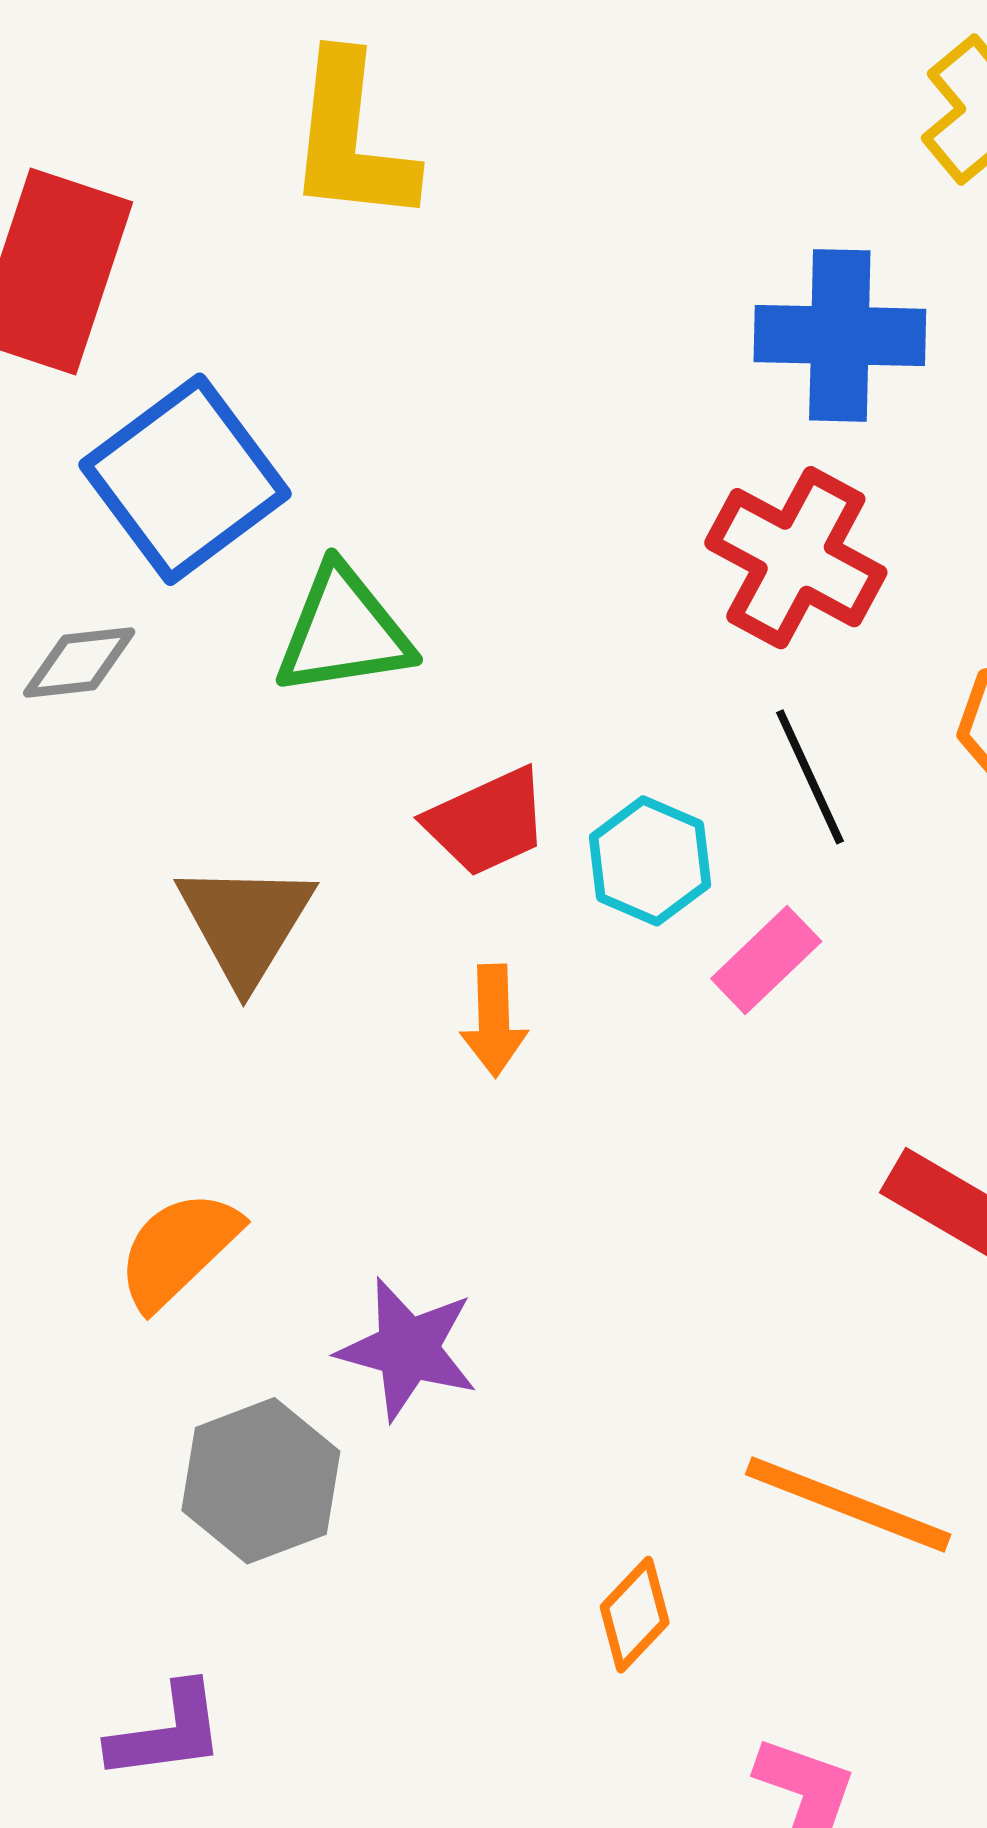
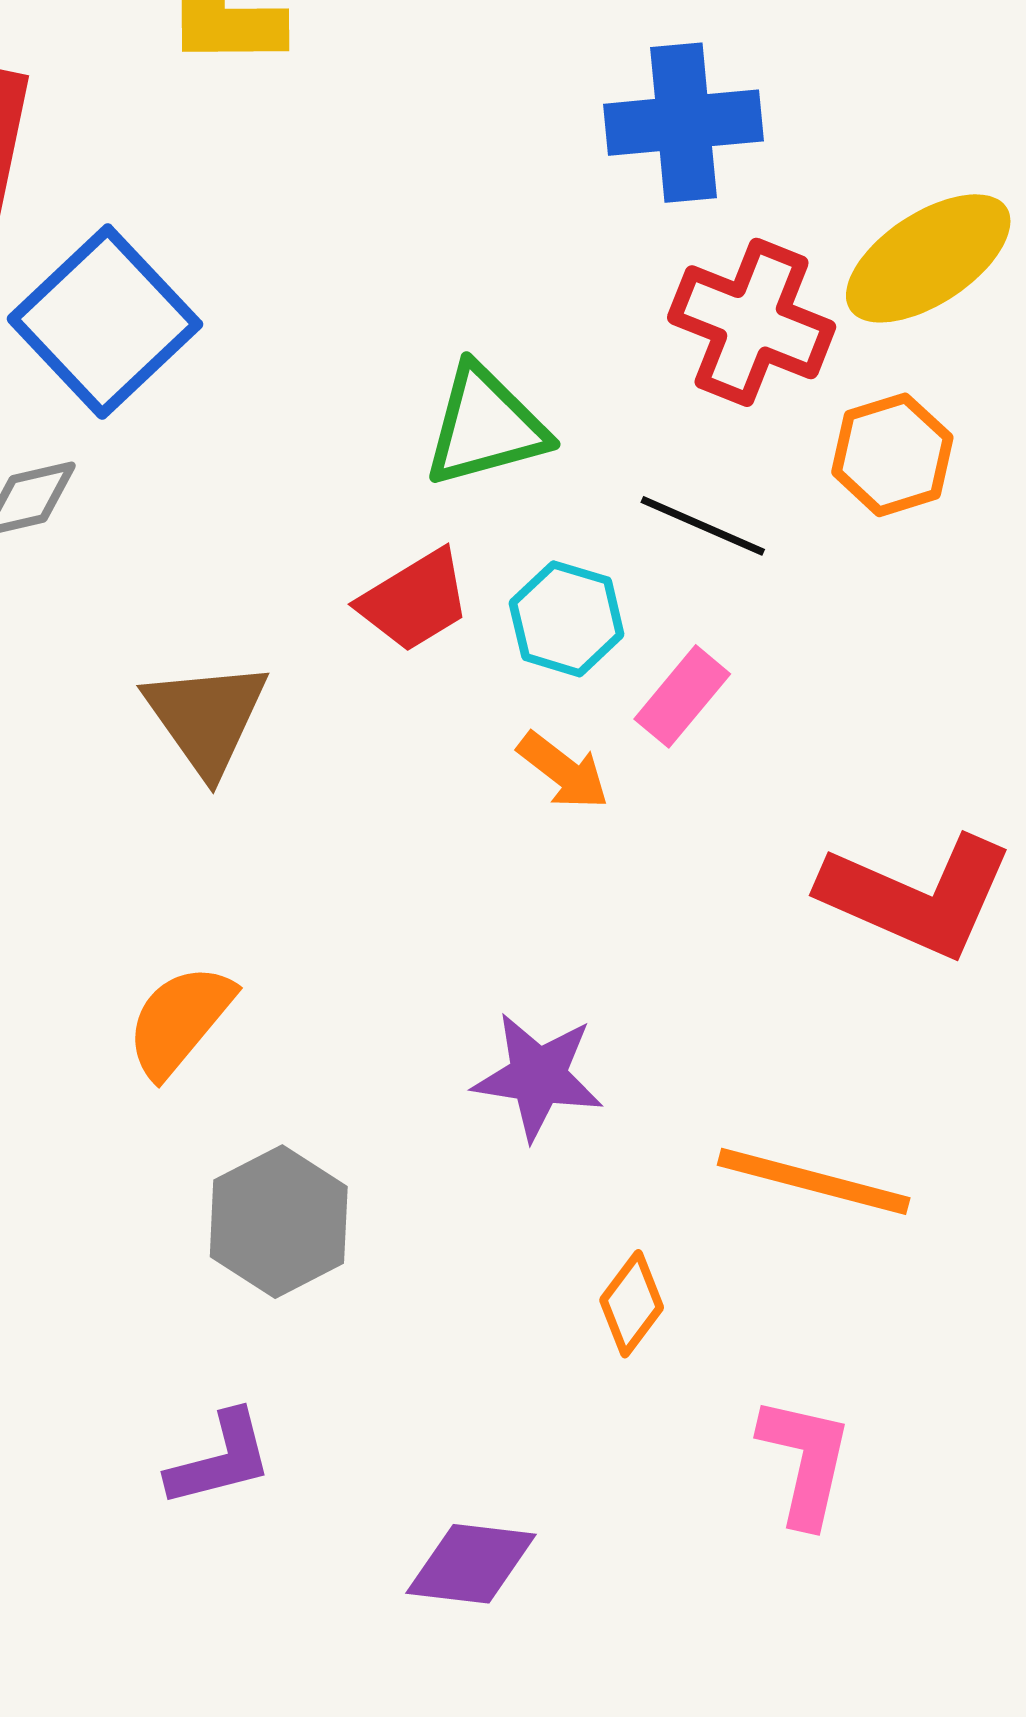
red cross: (796, 558) -> (752, 322), moved
green triangle: (343, 631) -> (485, 426), moved
black line: (810, 777) -> (703, 526), turned -35
orange arrow: (494, 1021) -> (563, 771), moved, turned -44
purple star: (408, 1349) -> (538, 1076), moved

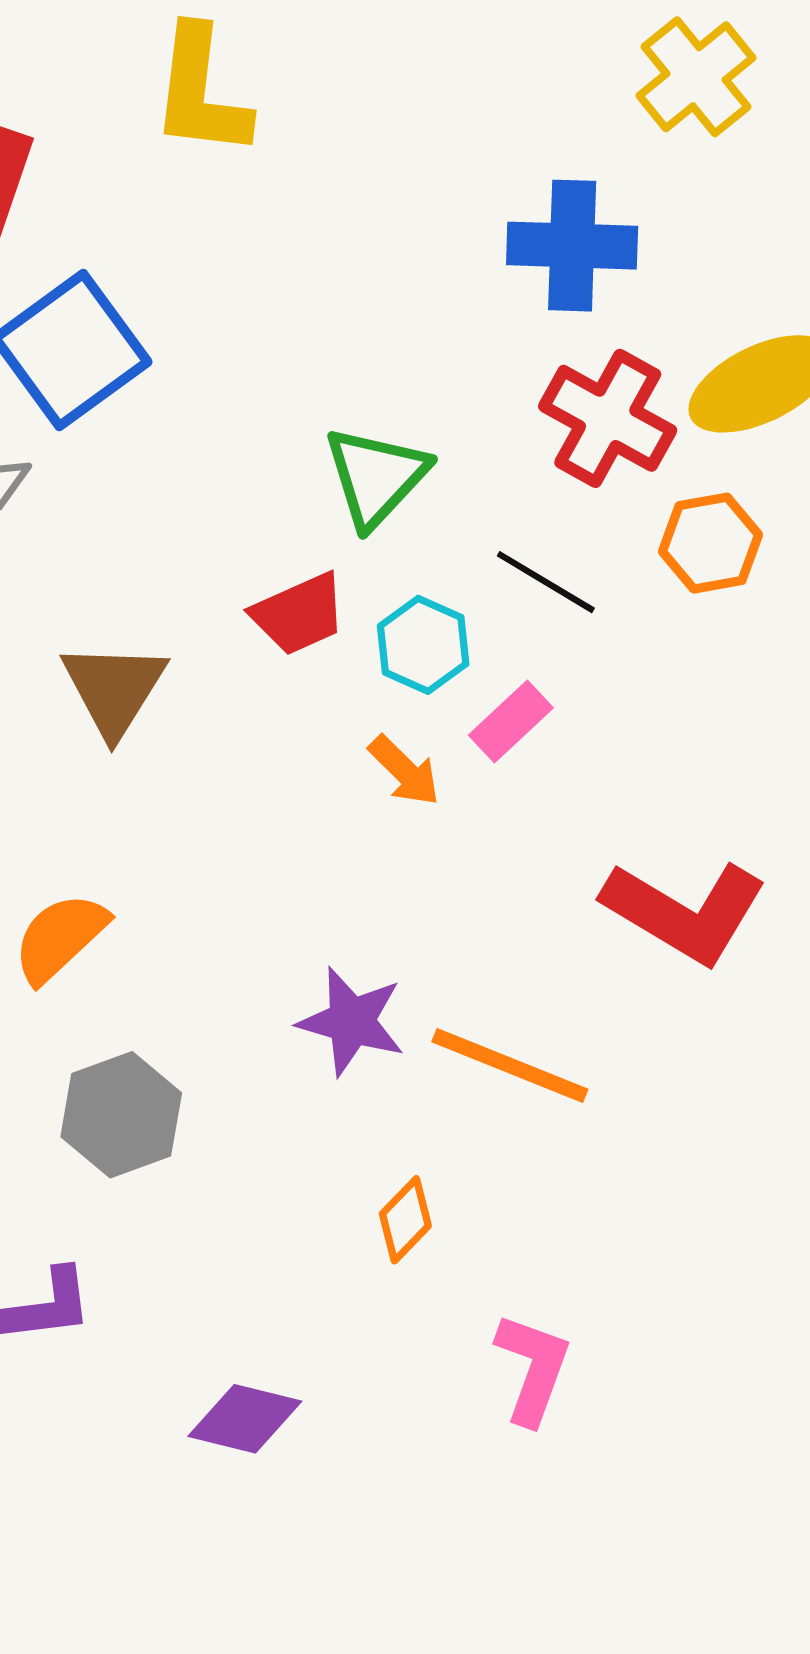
green triangle: (485, 426) -> (376, 477), turned -39
orange line: (814, 1181) -> (510, 1065), moved

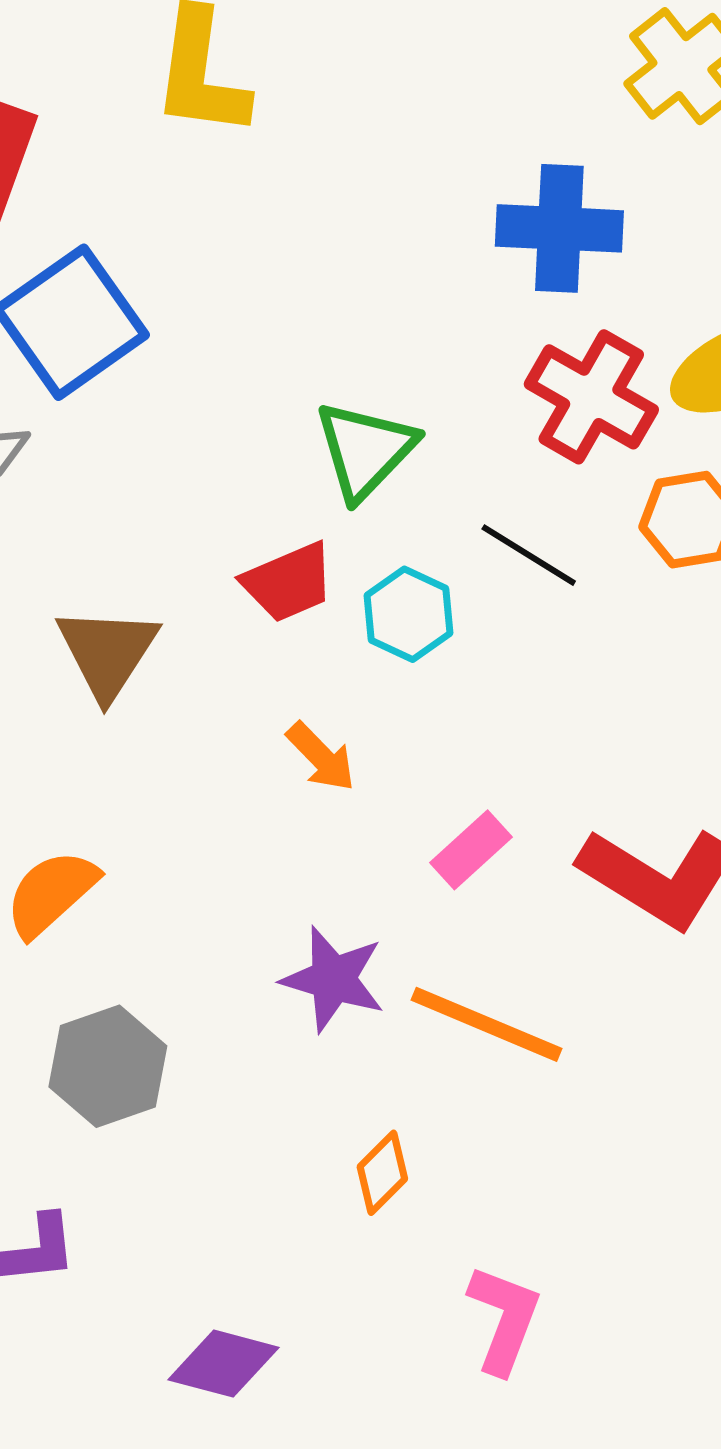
pink rectangle: (511, 721) -> (471, 850), moved
orange arrow: (404, 771) -> (321, 757), moved

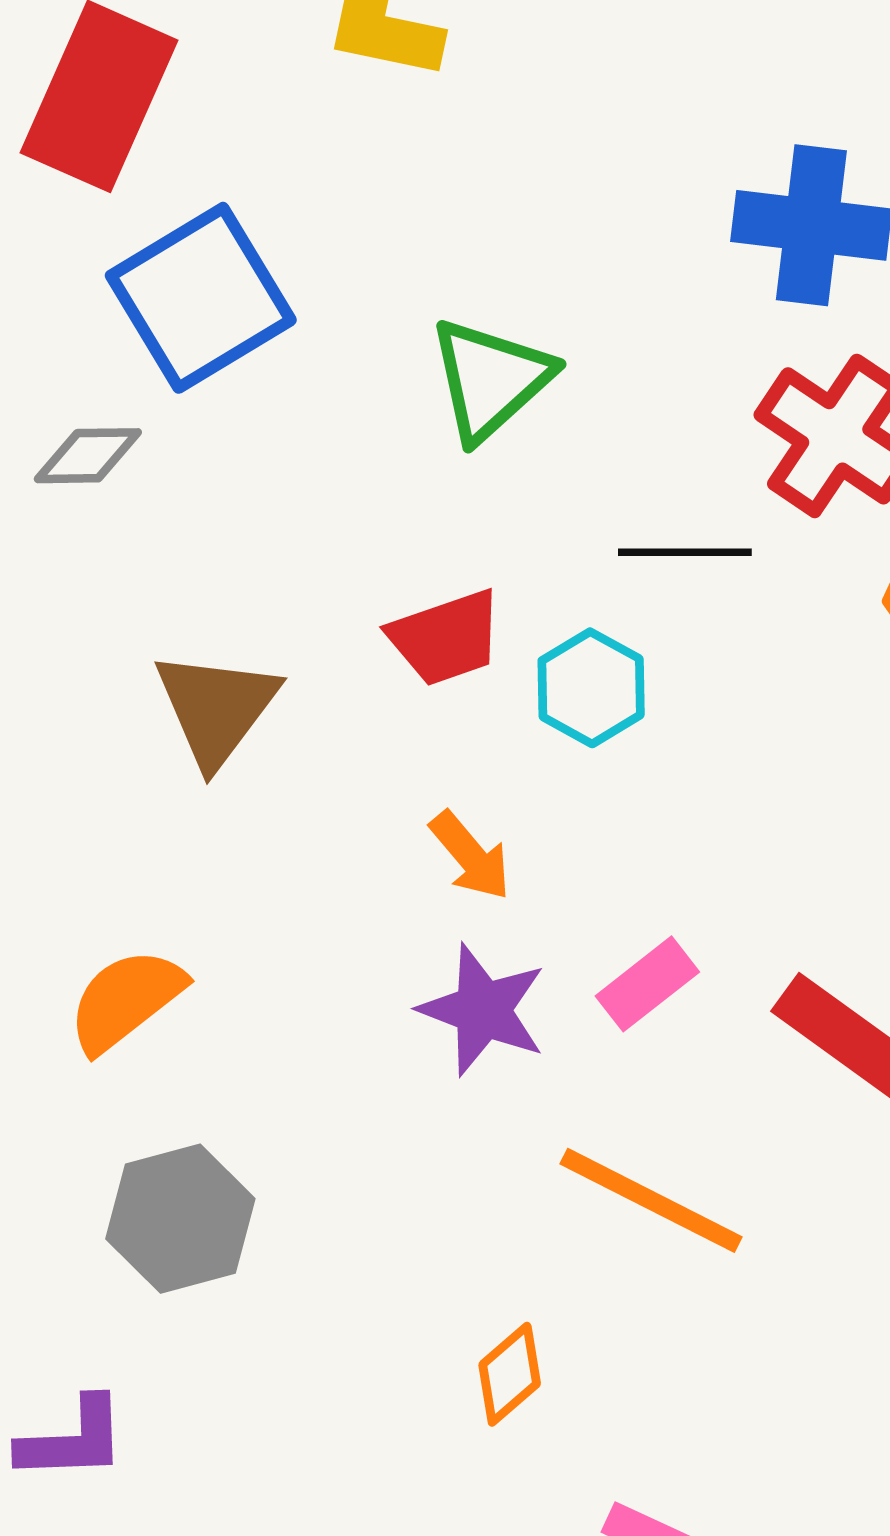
green triangle: (365, 450) -> (490, 379), moved
black line: (529, 555) -> (685, 552), moved, turned -36
purple star: (333, 979) -> (483, 1010), moved

